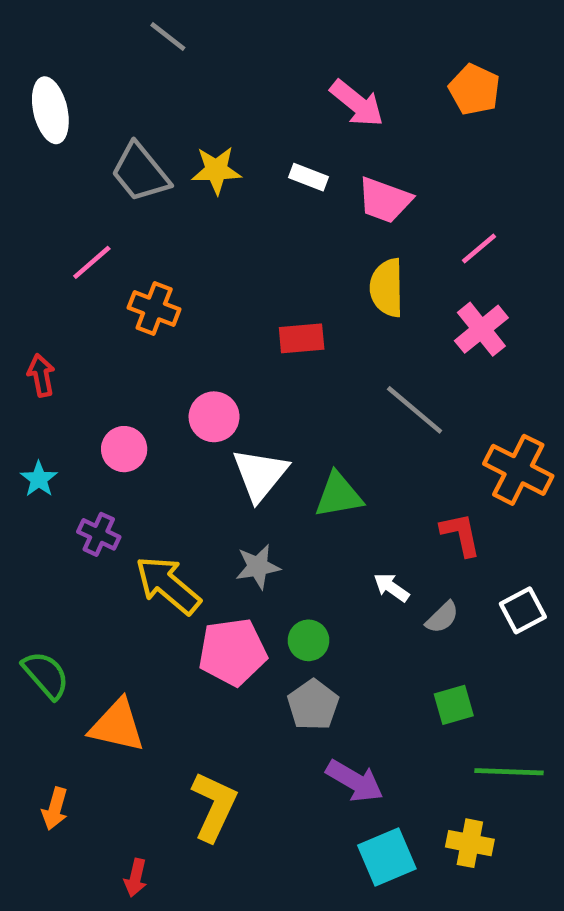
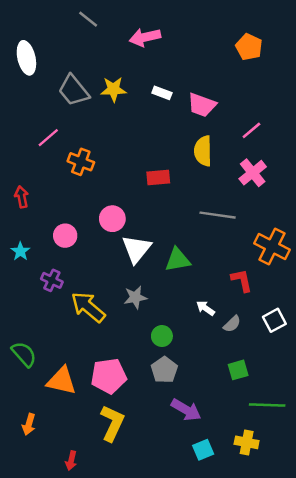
pink arrow: (357, 103) -> (145, 37), moved, turned 128
gray line: (415, 410) -> (218, 215), turned -32
pink pentagon: (232, 652) -> (109, 376), moved
cyan square: (387, 857) -> (203, 450), size x0.7

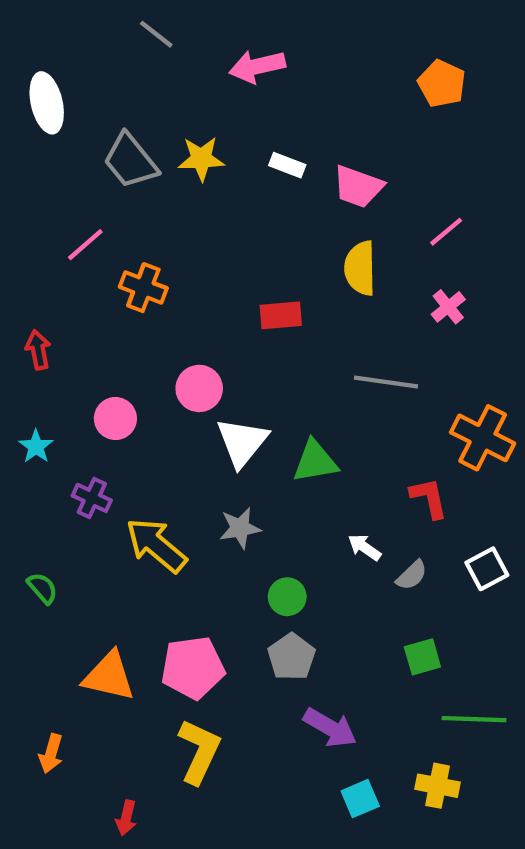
pink cross: (253, 173) -> (448, 307), size x0.7
green semicircle: (24, 354) -> (42, 588), moved, size x0.7

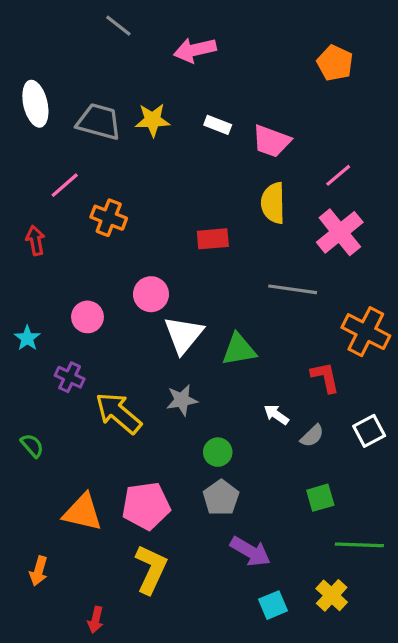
white ellipse: (47, 103) -> (35, 104), moved
gray trapezoid: (130, 161) -> (99, 122), turned 144
pink cross: (448, 307) -> (340, 232), size x1.8
red arrow: (38, 350) -> (35, 240), moved
yellow cross: (437, 786) -> (332, 595), turned 32

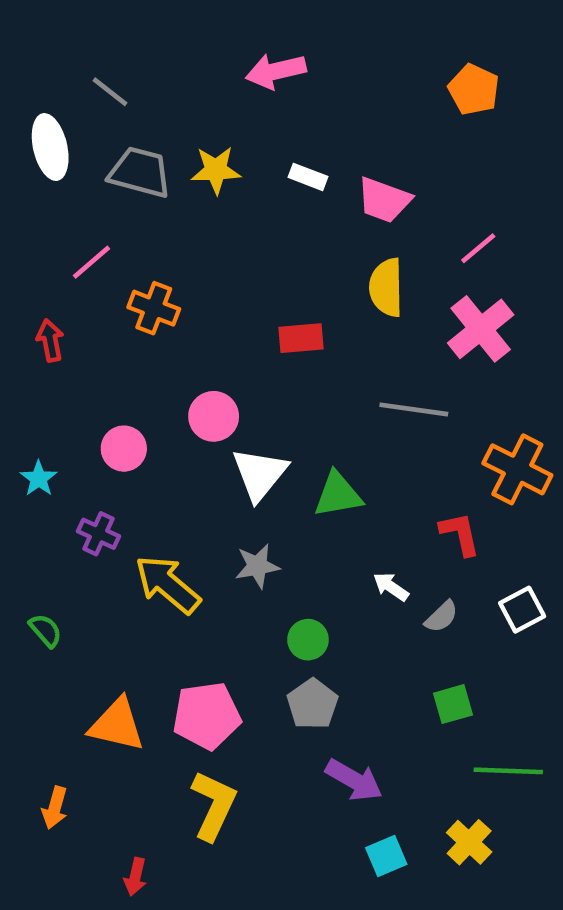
gray line: (118, 26) -> (110, 92), moved

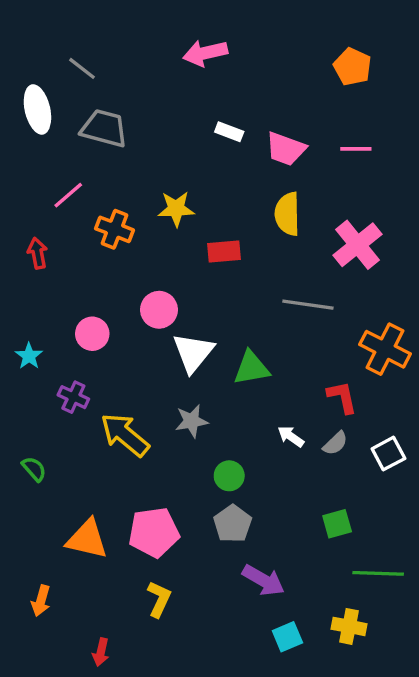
yellow star: (216, 170) -> (176, 209), moved
pink line: (478, 248) -> (356, 149), moved, turned 40
gray semicircle: (441, 617) -> (335, 443), moved
yellow L-shape: (214, 805) -> (159, 599), size x0.7
yellow cross: (469, 842) -> (349, 626), turned -32

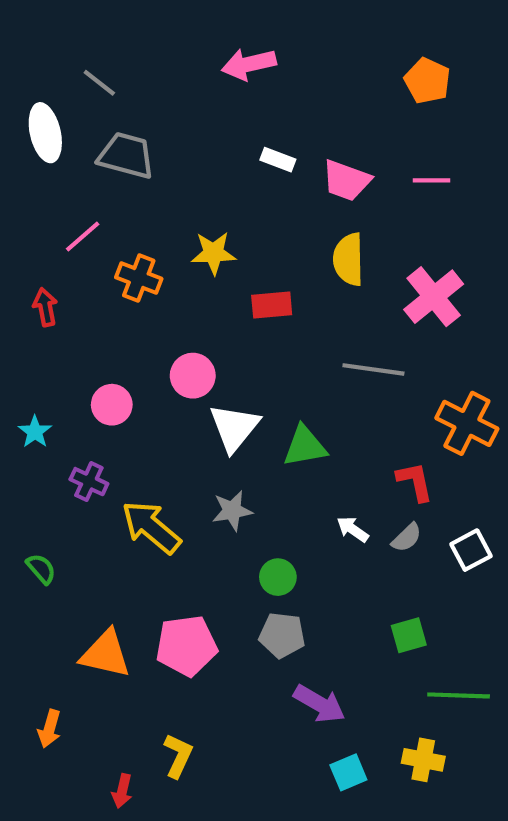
gray pentagon: (233, 524) -> (282, 635), turned -30
yellow L-shape: (159, 599) -> (178, 756), moved

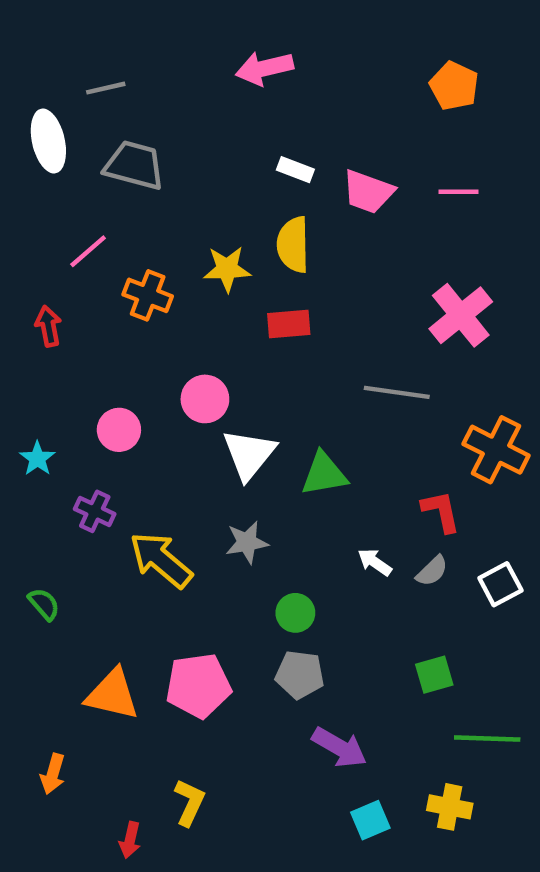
gray line: (99, 83) -> (106, 88), turned -51
yellow semicircle: (348, 259) -> (293, 245), moved

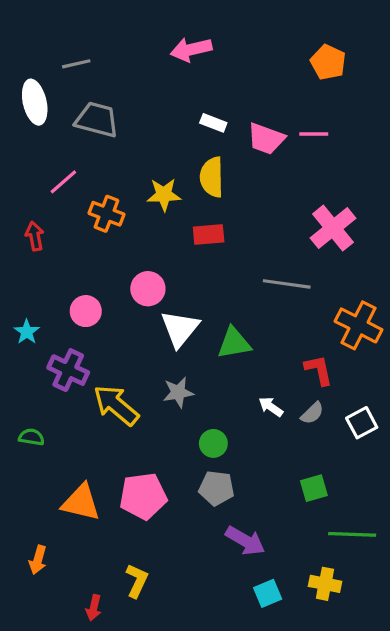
pink line: (459, 192) -> (314, 134), moved
purple cross: (95, 511) -> (68, 370), size x1.4
green semicircle: (44, 604) -> (32, 437), turned -40

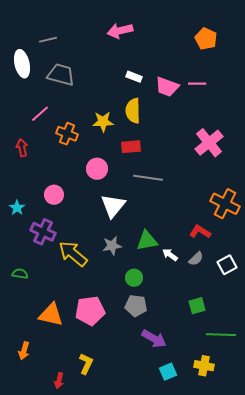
gray line: (287, 284) -> (148, 178), moved
pink circle: (148, 289) -> (97, 169), moved
green triangle: (234, 343) -> (147, 241), moved
red L-shape: (319, 370) -> (200, 232), turned -45

